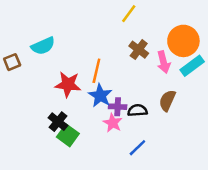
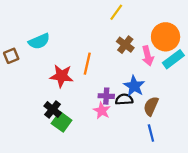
blue star: (100, 96) -> (134, 86), moved
brown semicircle: (167, 101) -> (151, 106), moved
blue line: (137, 148) -> (151, 133), moved, turned -60

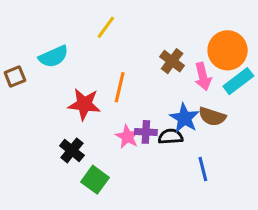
yellow line: (116, 12) -> (106, 27), moved
brown semicircle: (151, 106) -> (212, 117), moved, turned -96
pink star: (102, 111) -> (127, 137), moved
green square: (62, 122) -> (95, 180), moved
blue line: (151, 133) -> (203, 169), moved

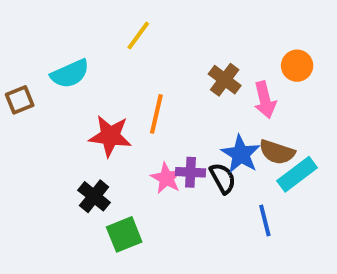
orange circle: (228, 50) -> (297, 66), size x0.6
cyan rectangle: (238, 81) -> (297, 174), moved
black semicircle: (171, 137) -> (223, 178), turned 65
green square: (95, 180) -> (124, 234), turned 32

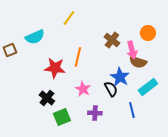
brown semicircle: (277, 152) -> (138, 62), moved
purple cross: (191, 172) -> (95, 113), moved

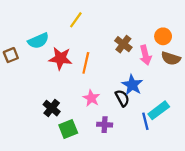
brown semicircle: (138, 62) -> (171, 58), moved
red star: (55, 68) -> (60, 58), moved
cyan rectangle: (148, 87) -> (159, 110), moved

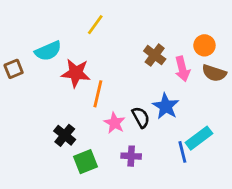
orange line: (86, 63) -> (98, 94), moved
black semicircle: (122, 98) -> (141, 117), moved

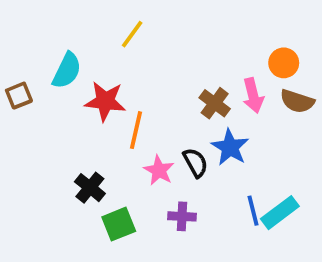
cyan semicircle: (48, 51) -> (67, 71), turned -40
brown cross: (155, 55) -> (215, 103), moved
cyan rectangle: (199, 138) -> (280, 213), moved

